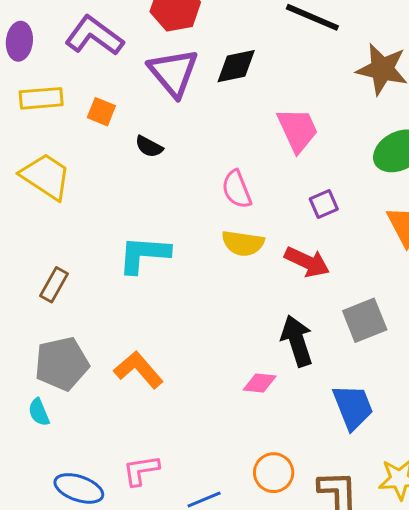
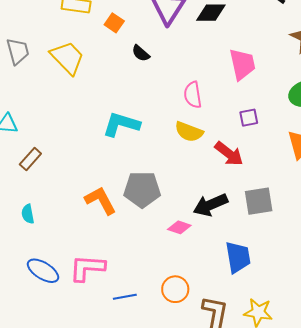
brown rectangle: (54, 285) -> (30, 159), moved
black arrow: (297, 341) -> (210, 205), turned -108
gray pentagon: (62, 364) -> (142, 189), moved
pink L-shape: (141, 470) -> (87, 268), size x1.4

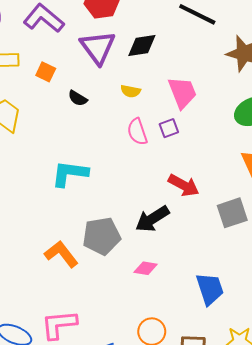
purple square: (249, 118) -> (169, 128), moved
yellow semicircle: (189, 132) -> (131, 91), moved, size x0.7
gray square: (259, 201) -> (232, 213), moved
black arrow: (210, 205) -> (152, 219), moved

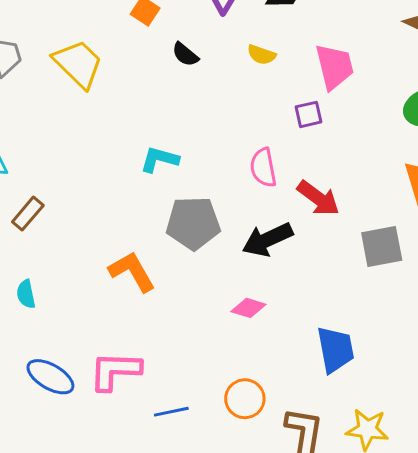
pink semicircle: (137, 132) -> (263, 168), moved
cyan L-shape: (70, 174) -> (159, 159), size x0.7
gray pentagon: (102, 236) -> (193, 223), moved

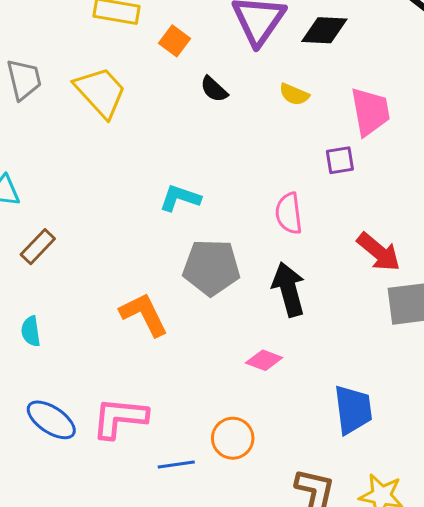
red arrow: (318, 198) -> (379, 252), moved
black arrow: (268, 240) -> (289, 289), turned 96
orange circle: (245, 399) -> (233, 438), moved

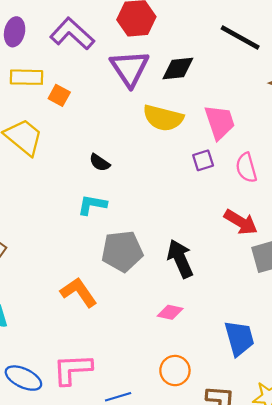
orange square: (175, 41) -> (59, 95), moved
black semicircle: (214, 89) -> (100, 163), moved
yellow semicircle: (294, 94) -> (163, 118), size x1.8
pink semicircle: (289, 213) -> (246, 168), moved
orange circle: (233, 438) -> (175, 371), moved

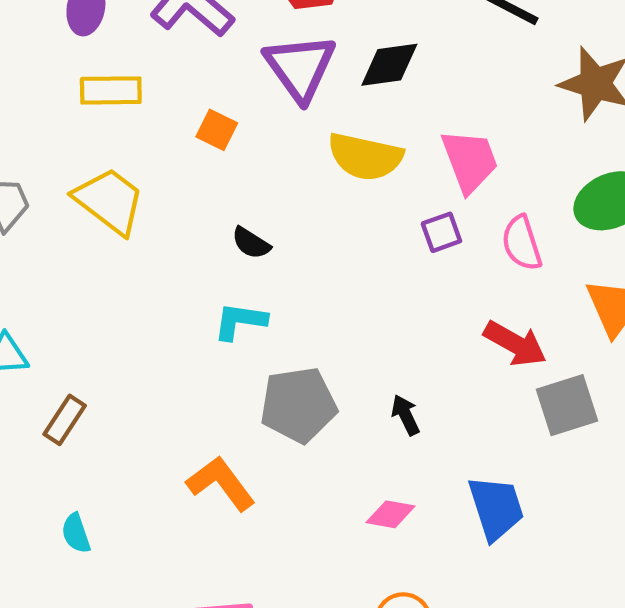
orange square: (59, 95) -> (217, 130), moved
black arrow: (180, 259) -> (406, 415), size x0.6
blue trapezoid: (239, 338) -> (496, 508), moved

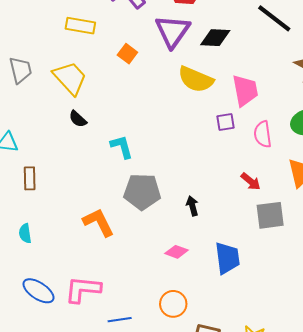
black semicircle: (251, 243) -> (78, 119), moved
cyan L-shape: (240, 321) -> (122, 147), turned 56
red arrow: (515, 344) -> (251, 181), size x0.7
brown rectangle: (65, 420) -> (30, 178), turned -45

